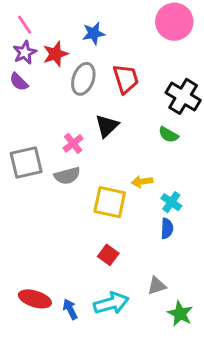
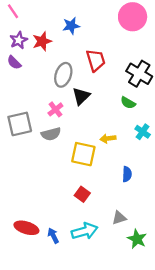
pink line: (25, 25) -> (13, 11), moved
gray ellipse: (83, 79) -> (63, 75), moved
cyan cross: (171, 202) -> (143, 132), moved

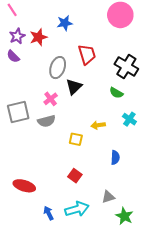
yellow square: (83, 154) -> (76, 139), size x0.6
red ellipse: (26, 228) -> (24, 186), moved

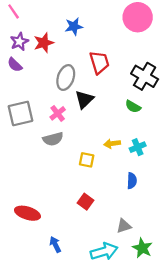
gray square: (18, 112) -> (21, 113), moved
cyan cross: (129, 119) -> (138, 147), moved, turned 32
cyan arrow: (77, 209) -> (104, 251), moved

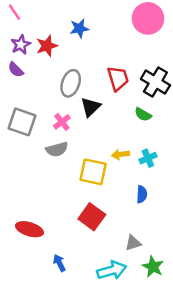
red trapezoid: (99, 62) -> (118, 78), moved
gray square: (21, 113) -> (22, 122), turned 32
yellow square: (87, 160) -> (93, 172), size x1.6
red square: (85, 202) -> (92, 217), size x1.5

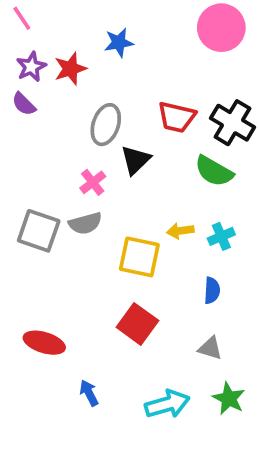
red trapezoid: (118, 78) -> (177, 117), turned 120
green semicircle: (143, 114) -> (214, 171), size x1.5
gray square: (22, 122) -> (39, 231), moved
gray triangle: (133, 243) -> (210, 348), moved, turned 35

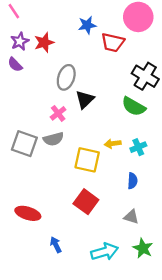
blue star: (119, 43) -> (87, 25), moved
red trapezoid: (177, 117) -> (113, 43), moved

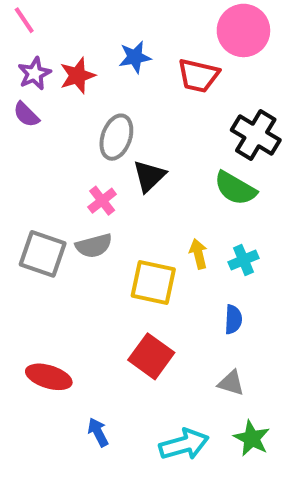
blue star: (87, 25) -> (135, 57), moved
yellow arrow: (113, 144) -> (198, 254), turned 84

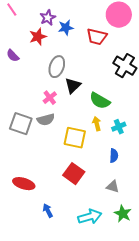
purple star: (34, 74) -> (48, 18), moved
green semicircle: (235, 188) -> (100, 101), moved

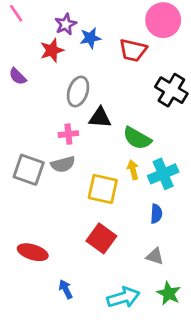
black triangle: (73, 86) -> (100, 118), turned 48
pink cross: (50, 98) -> (68, 134), turned 32
cyan cross: (119, 127) -> (163, 174), size x1.5

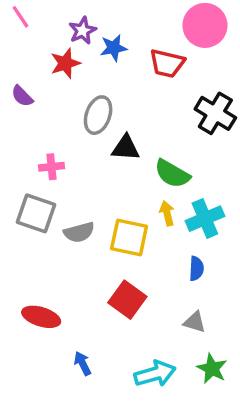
pink cross: (68, 134) -> (51, 167), moved
gray semicircle: (63, 164) -> (79, 232), moved

